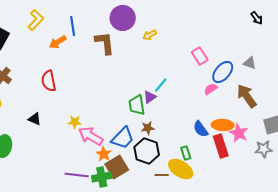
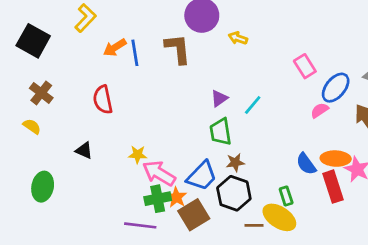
blue line: (73, 26) -> (135, 53), moved
yellow arrow: (150, 35) -> (238, 38), turned 48
purple triangle: (150, 97) -> (219, 98), moved
green cross: (102, 177) -> (158, 199), moved

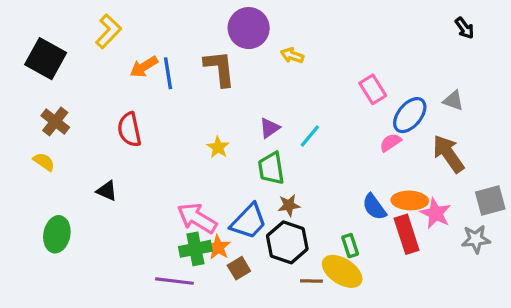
yellow star: (138, 155) -> (218, 147), moved, turned 30
brown square: (194, 215) -> (239, 268), size x0.6

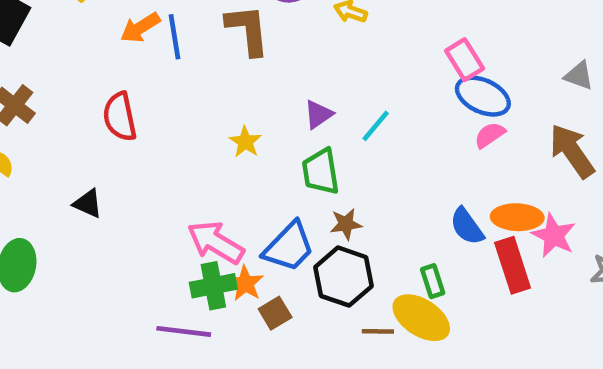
blue ellipse: (410, 115) -> (483, 96), moved, turned 75

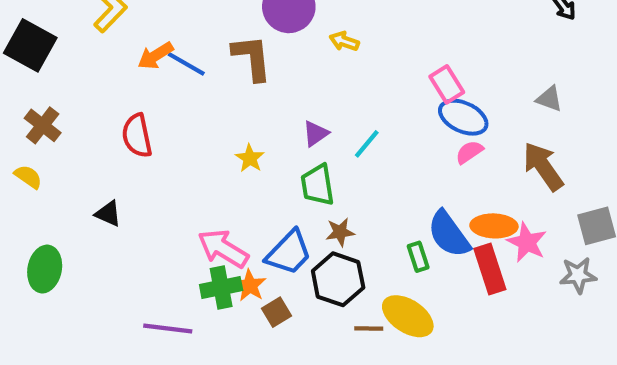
blue line: (175, 37) -> (186, 64), turned -51
blue semicircle: (467, 226) -> (449, 234), size x1.4
green rectangle: (433, 281) -> (418, 257), moved
purple line: (184, 331) -> (168, 329), moved

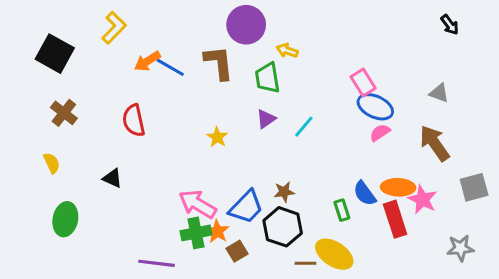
yellow semicircle: (28, 177) -> (52, 163), moved, turned 30
green trapezoid: (318, 185) -> (267, 78), moved
blue semicircle: (449, 234) -> (365, 193), size x0.7
gray star: (578, 275) -> (460, 248), moved

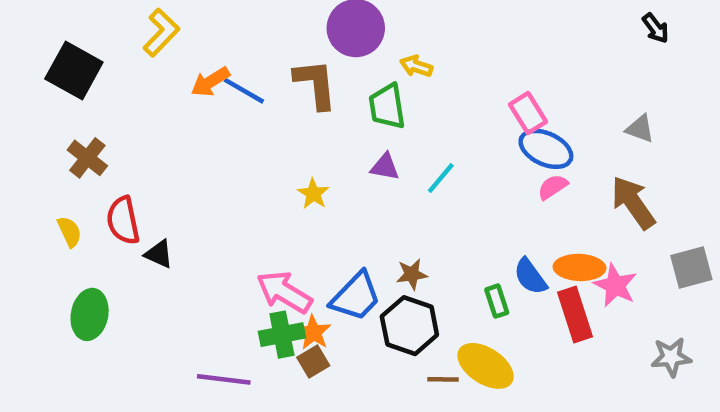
purple triangle: (266, 119) -> (385, 167), turned 45
red semicircle: (134, 120) -> (123, 220), moved
brown square: (237, 251) -> (313, 361), moved

